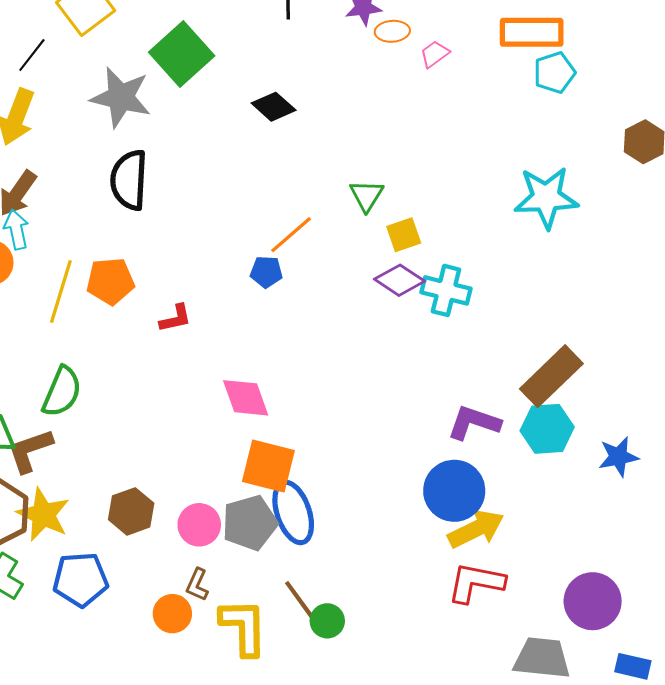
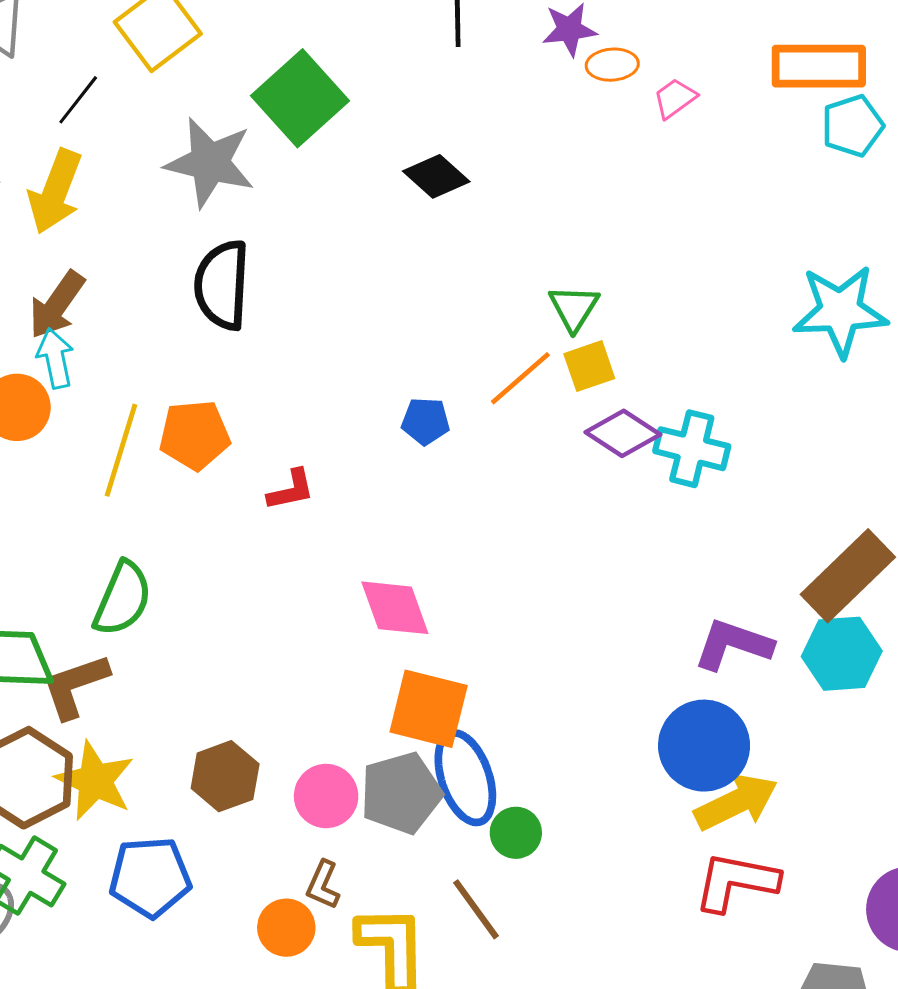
orange line: (291, 235) -> (520, 378), moved
yellow square: (404, 235) -> (589, 366), moved
green circle: (327, 621) -> (516, 833), moved

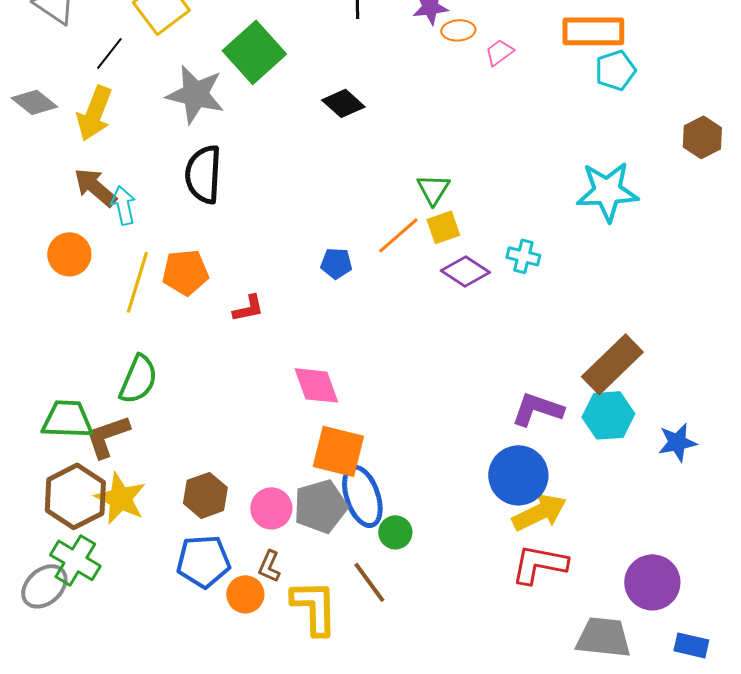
brown arrow: (57, 305) -> (95, 187), turned 96
cyan arrow: (55, 358) -> (123, 205), moved
cyan cross: (692, 449) -> (523, 256), moved, size x0.7
blue pentagon: (150, 877) -> (203, 561), moved

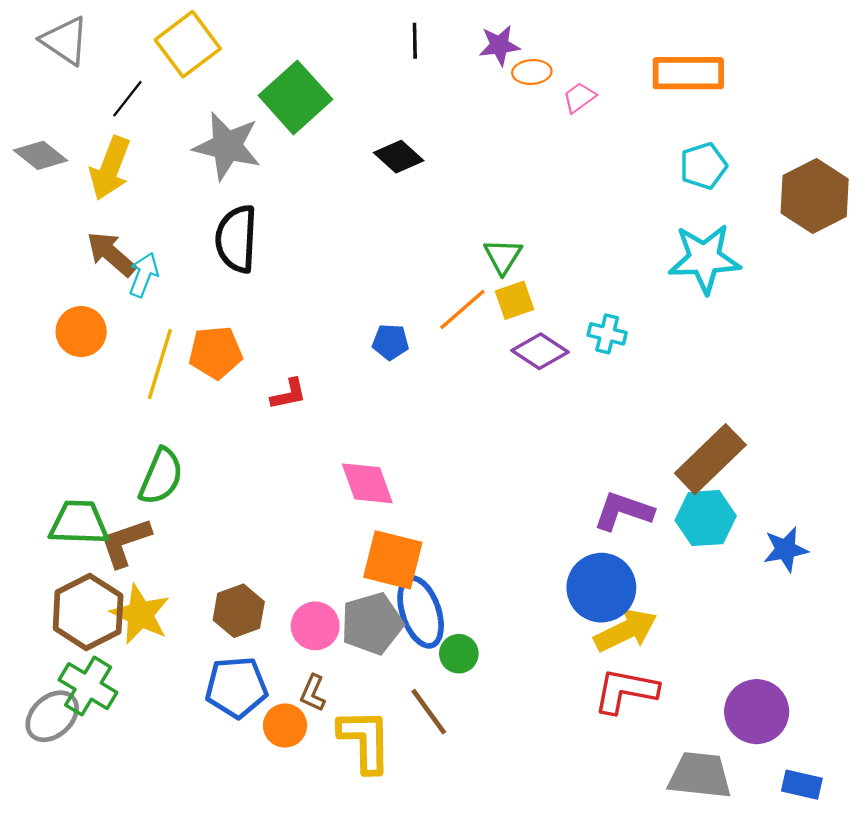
cyan pentagon: (615, 70) -> (703, 166), moved
brown hexagon: (702, 137) -> (815, 196), size x1.5
cyan arrow: (123, 205) -> (144, 275), turned 33

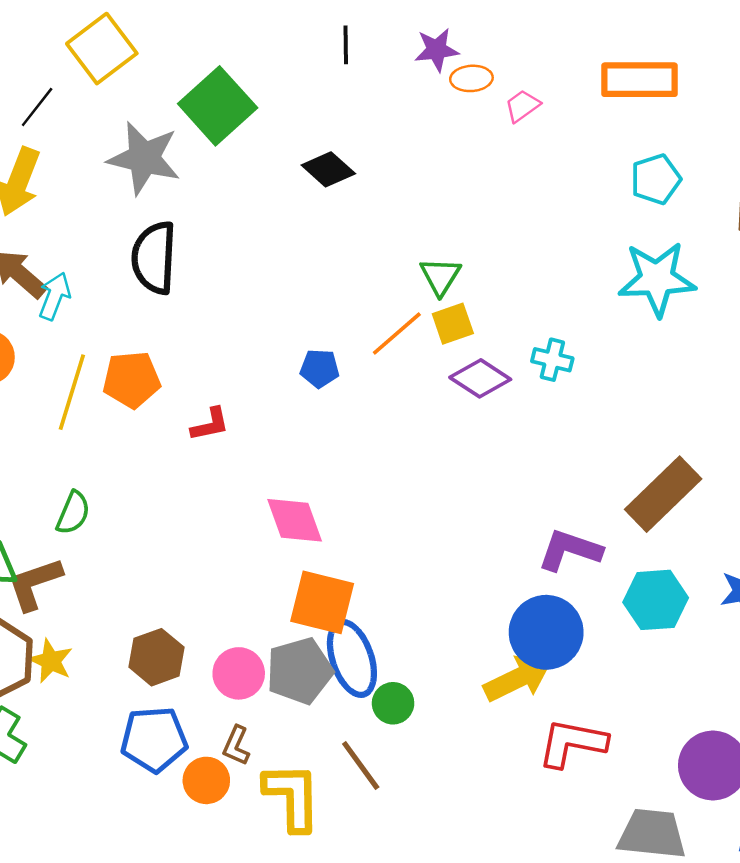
green semicircle: (161, 476) -> (73, 513), size x0.7
cyan hexagon: (706, 518) -> (656, 600), moved
yellow star: (140, 614) -> (51, 661), size x0.7
yellow arrow: (626, 631) -> (517, 678), moved

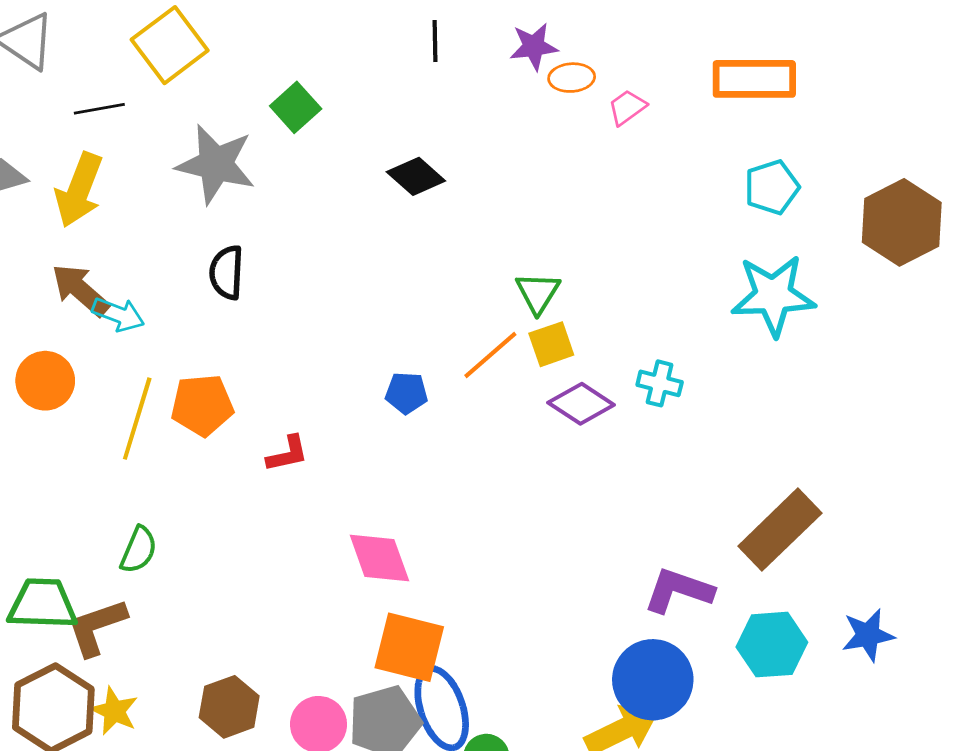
green square: (218, 106) -> (296, 107), size x0.6
black line: (37, 107) -> (99, 109), turned 42
black semicircle: (154, 258) -> (227, 272), size x0.7
cyan arrow: (54, 296) -> (118, 314), turned 90

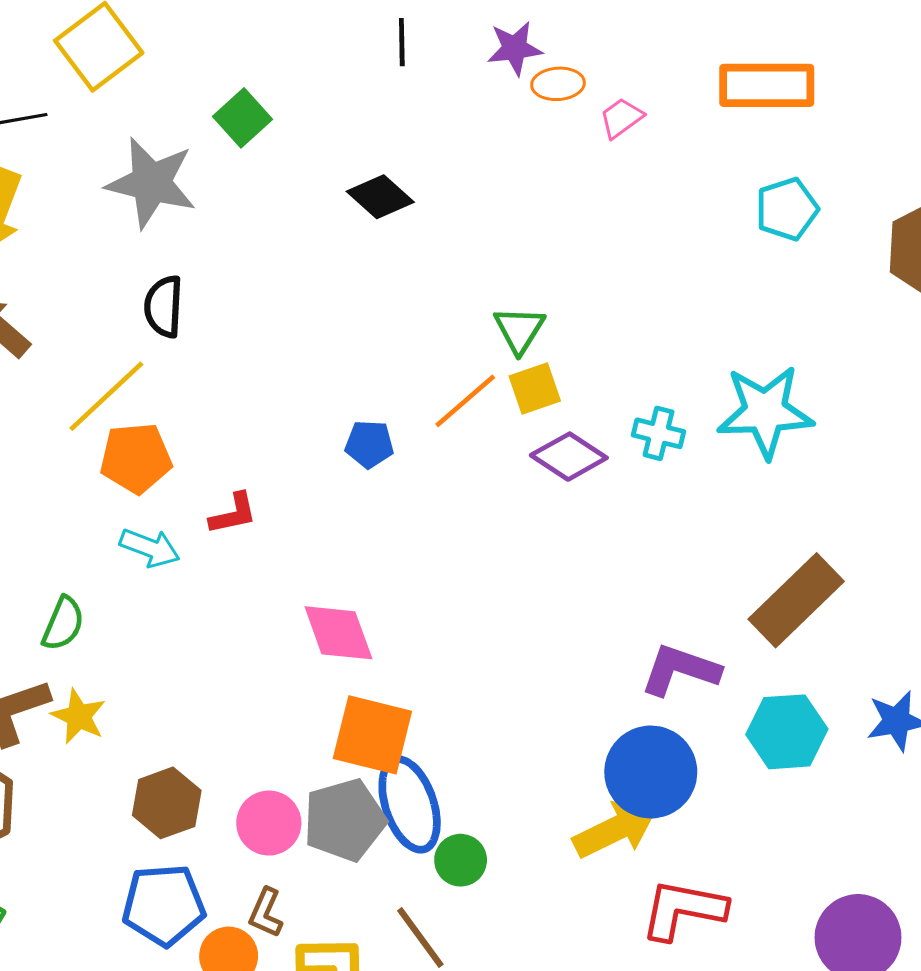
cyan star: (773, 295) -> (765, 412), moved
cyan arrow: (118, 314) -> (150, 548), moved
yellow line: (137, 419) -> (106, 396), moved, turned 30
yellow star: (114, 711) -> (79, 716), moved

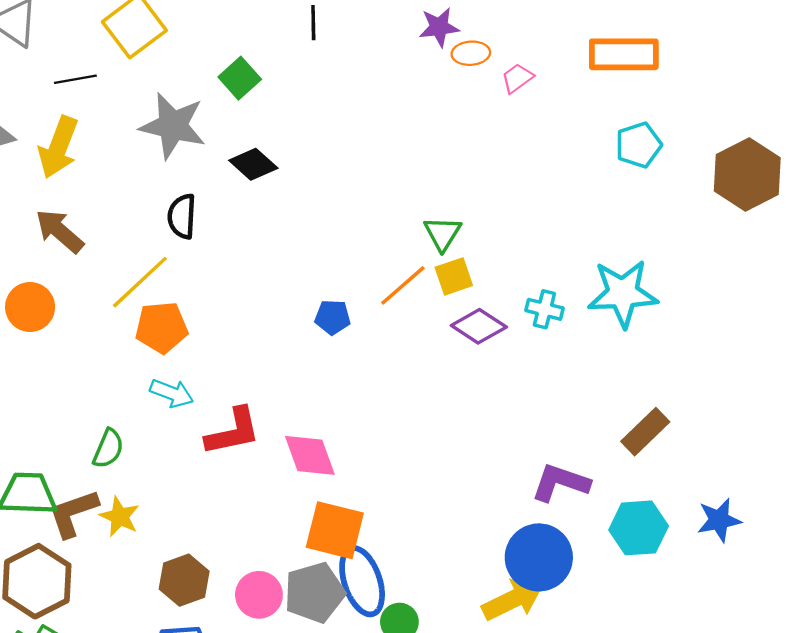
black line: (402, 42) -> (313, 23), moved
black diamond: (380, 197) -> (253, 164), moved
red L-shape: (233, 514) -> (233, 432), moved, size x1.6
brown rectangle: (796, 600) -> (645, 432), size x0.7

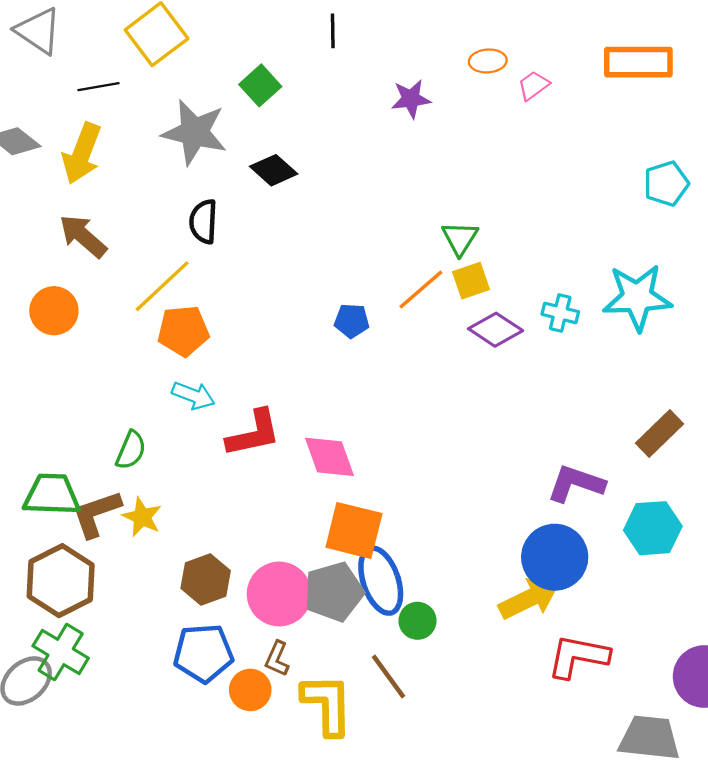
purple star: (439, 27) -> (411, 99), moved
cyan pentagon: (639, 145) -> (666, 184), moved
pink circle: (259, 595) -> (279, 594), size x1.4

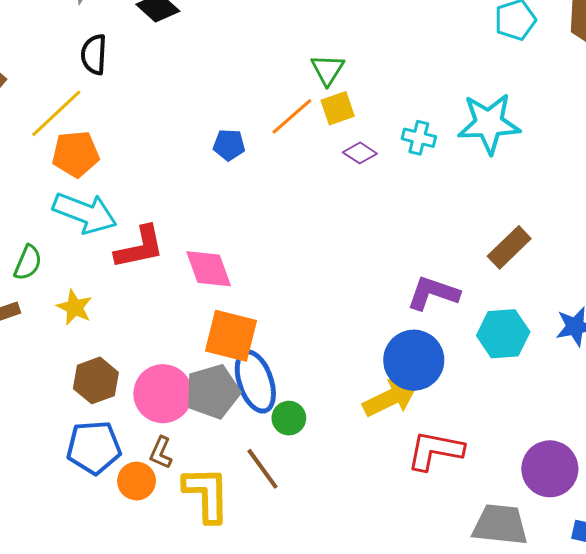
purple diamond: (496, 330) -> (360, 153), size x0.7
cyan arrow: (193, 395) -> (85, 213), size x1.6
yellow star: (142, 517) -> (75, 307), moved

